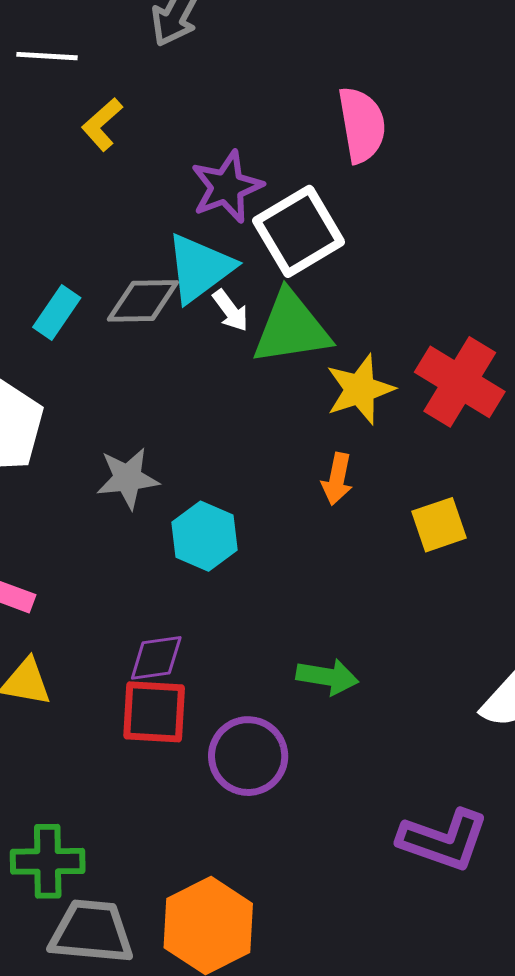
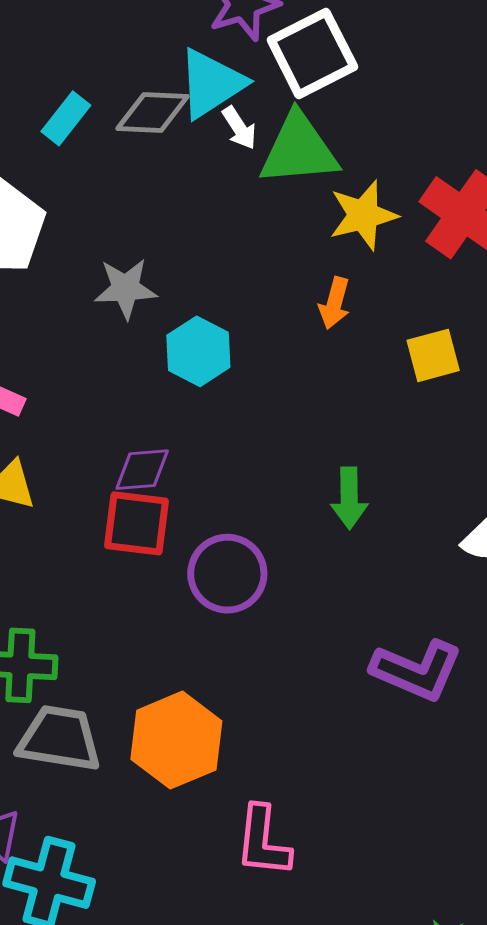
green arrow: (327, 677) -> (349, 498), moved, turned 76

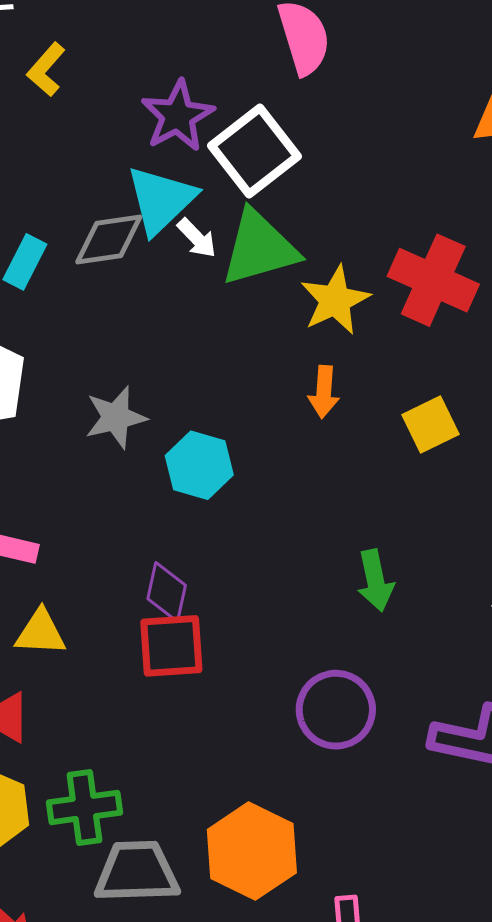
purple diamond: (142, 470) -> (167, 592), turned -62
purple circle: (227, 574) -> (336, 710), moved

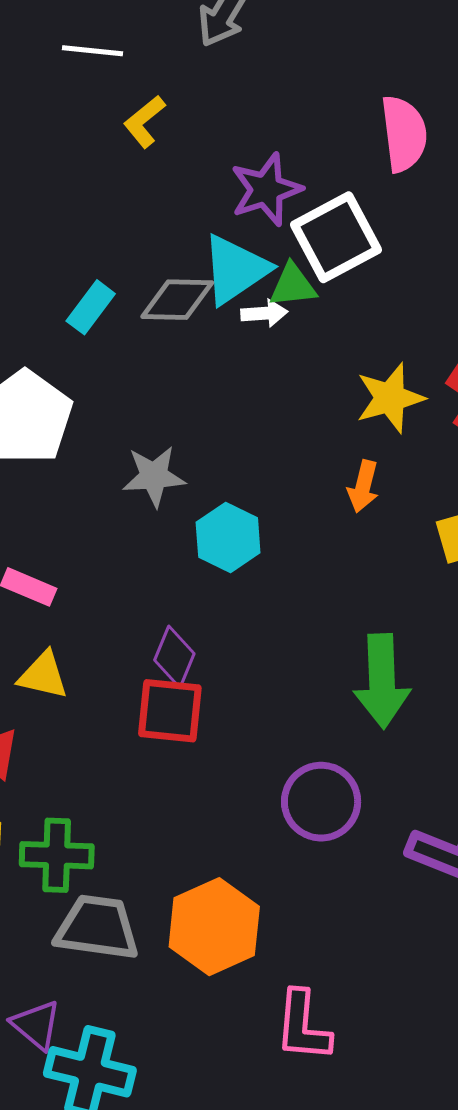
white arrow: (197, 238) -> (264, 313), turned -60
green triangle: (259, 248) -> (293, 285), moved, size x0.6
green arrow: (375, 580) -> (382, 681), size x1.5

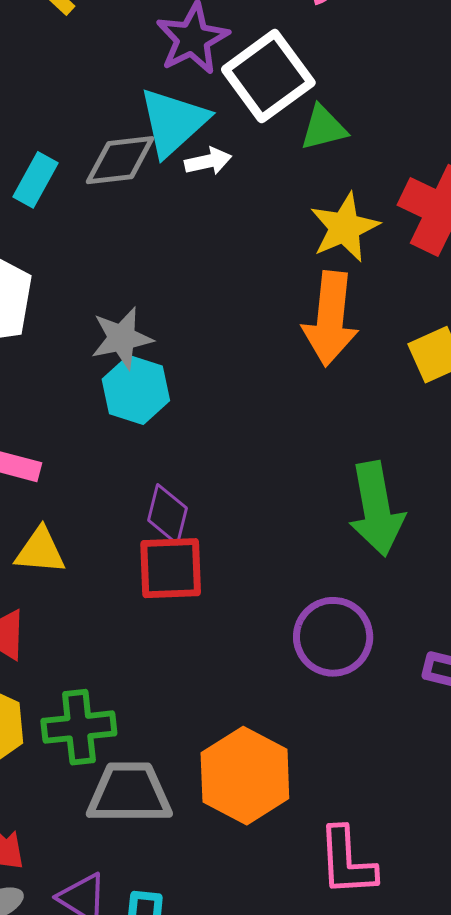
green triangle: (293, 285) -> (323, 128), moved
orange arrow: (363, 486) -> (330, 319), size x1.8
cyan hexagon: (228, 538) -> (136, 390), moved

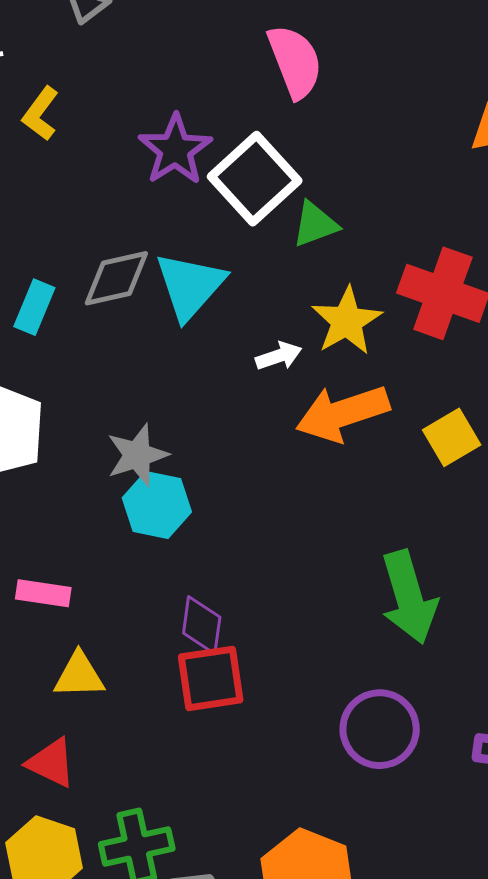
cyan triangle: (173, 122) -> (190, 286), moved
white arrow: (208, 161) -> (279, 356), moved
orange arrow: (330, 319) -> (343, 413), turned 72

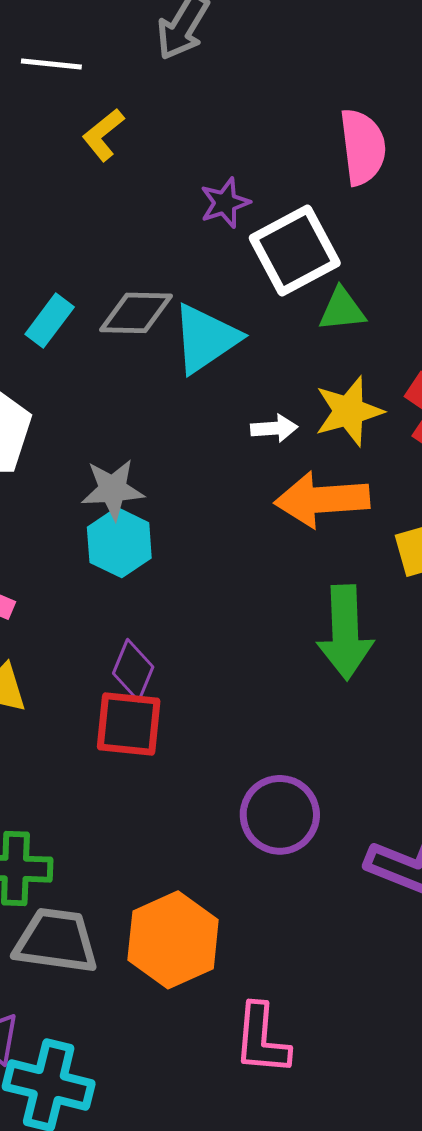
purple star: (175, 150) -> (225, 203), size x0.7
green arrow: (409, 597) -> (345, 632), moved

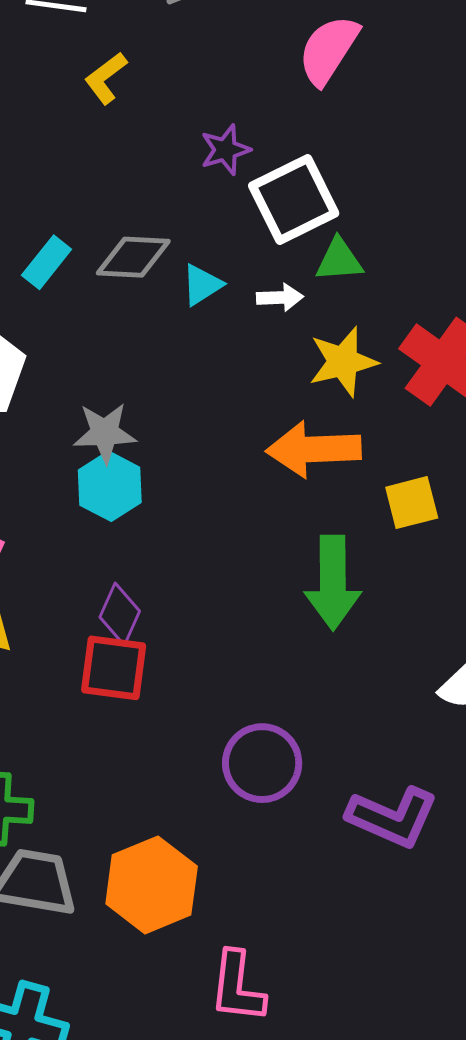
pink semicircle: (363, 147) -> (328, 50), moved, turned -142
cyan triangle: (205, 338) -> (202, 285), size x0.6
white arrow: (274, 428) -> (280, 298), moved

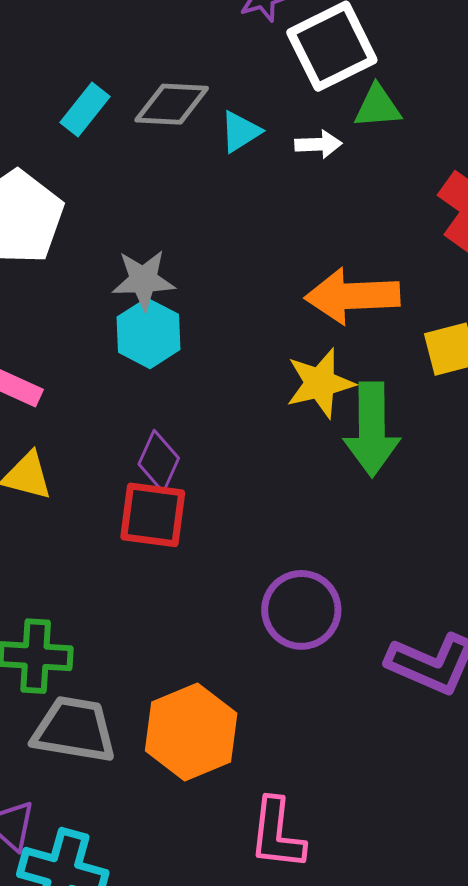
yellow star: (343, 362) -> (320, 383), moved

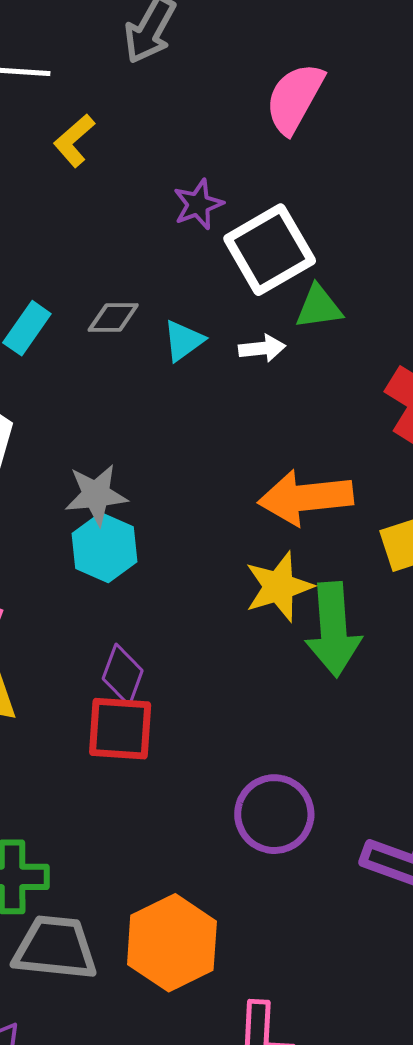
gray diamond: (172, 104) -> (113, 318), size x0.7

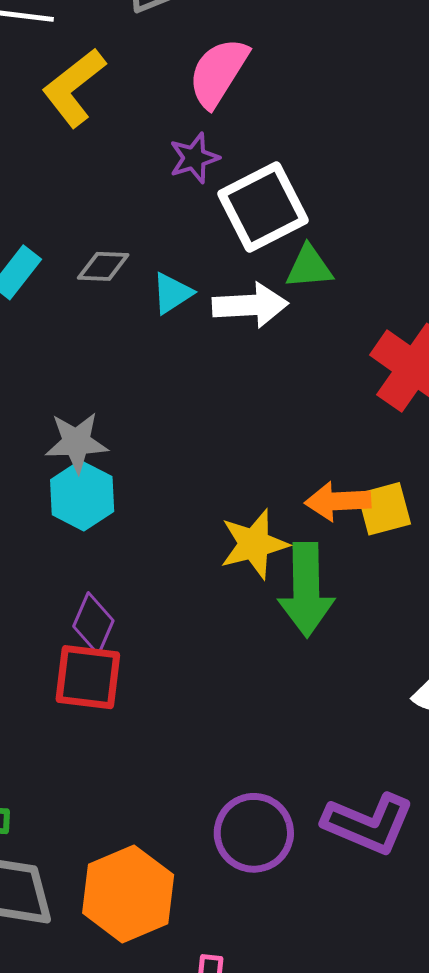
pink semicircle: (295, 98) -> (218, 72), moved
yellow L-shape: (74, 141) -> (74, 88), size x1.5
white arrow: (262, 348) -> (250, 305), size x1.6
orange arrow: (305, 498) -> (338, 501), moved, size x0.7
purple circle: (274, 814) -> (254, 833), moved

